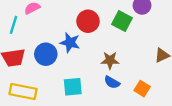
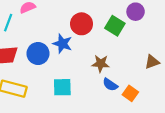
blue semicircle: (112, 82) -> (110, 85), moved

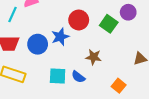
blue star: (62, 44) -> (60, 37), turned 30
blue semicircle: (110, 85) -> (78, 77), moved

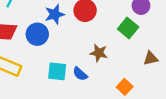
green square: (109, 24) -> (128, 28), moved
blue star: (60, 37) -> (55, 14), moved

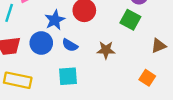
blue semicircle: (80, 74) -> (70, 45), moved
orange square: (125, 87) -> (147, 78), moved

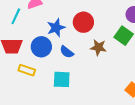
brown star: (106, 50) -> (98, 47), moved
yellow rectangle: (18, 80) -> (27, 70), moved, size x0.7

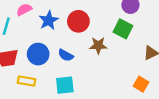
blue star: (56, 28) -> (49, 20), moved

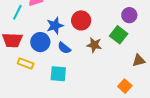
blue star: (49, 20) -> (55, 26), moved

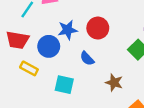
brown star: (94, 45) -> (114, 83), moved
blue semicircle: (64, 48) -> (87, 58), moved

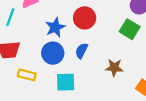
blue circle: (49, 46) -> (53, 53), moved
blue semicircle: (87, 58) -> (82, 51), turned 84

